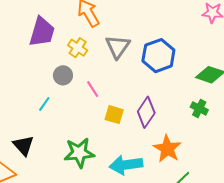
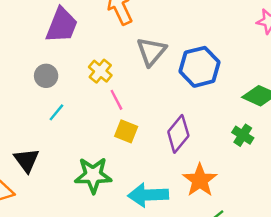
yellow cross: (78, 48) -> (100, 71), moved
gray circle: (63, 75) -> (46, 76), moved
yellow square: (114, 115) -> (126, 131), moved

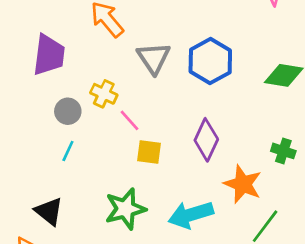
gray circle: (46, 76) -> (68, 111), moved
green cross: (243, 135) -> (283, 151), moved

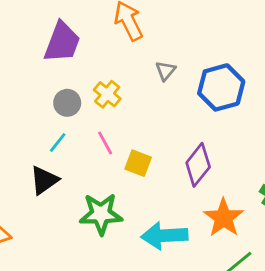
gray triangle: (154, 58) -> (166, 71), size x0.6
pink line: (129, 120) -> (105, 143), moved
black triangle: (49, 211) -> (44, 180), moved, turned 32

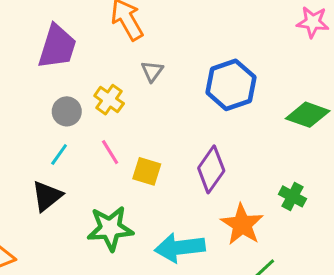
gray triangle: (166, 71) -> (152, 71), moved

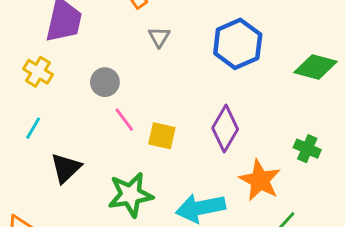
yellow cross: (109, 100) -> (38, 72), moved
gray circle: (67, 111) -> (105, 82), moved
cyan line: (59, 155) -> (33, 128), moved

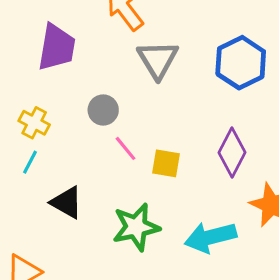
gray triangle: (159, 37) -> (158, 60), size x1.8
yellow cross: (38, 72) -> (34, 123), moved
black triangle: (66, 168) -> (67, 202), turned -44

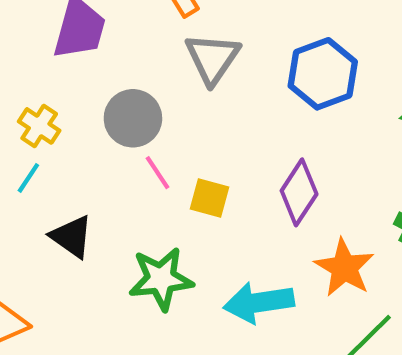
gray circle: (103, 110) -> (133, 118), size x1.4

